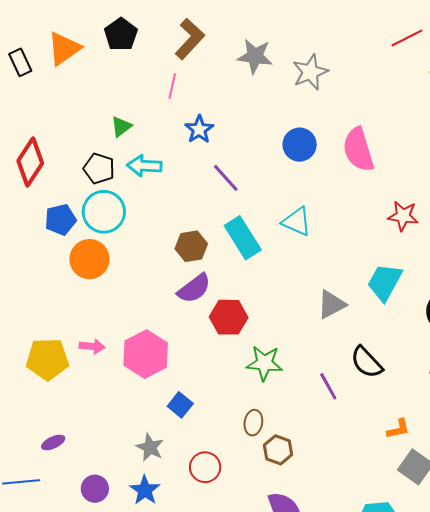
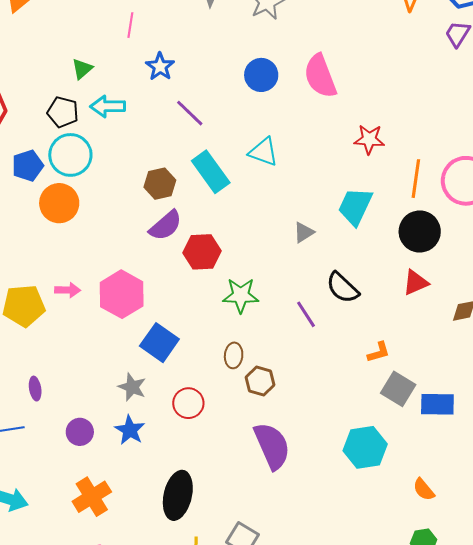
gray triangle: (331, 304) -> (304, 232), size x0.7
blue square: (180, 405) -> (159, 343), size x1.5
purple ellipse: (53, 442) -> (35, 389), turned -70

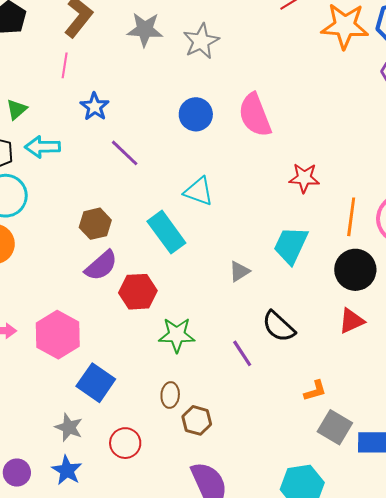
cyan rectangle: (211, 172) -> (166, 232), moved

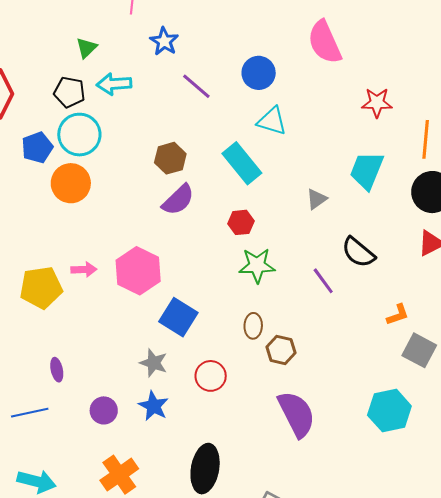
blue circle: (196, 114) -> (259, 73), moved
red hexagon: (138, 292) -> (241, 222), moved, size x0.7

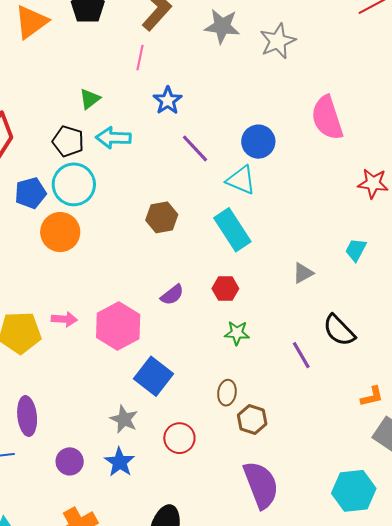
cyan triangle: (272, 121) -> (241, 180), moved
cyan trapezoid: (367, 171) -> (356, 250), size x0.6
purple semicircle: (178, 200) -> (172, 295), moved, size x0.7
green star: (257, 265) -> (237, 333), size x0.7
purple ellipse: (57, 370) -> (27, 416), size x1.6

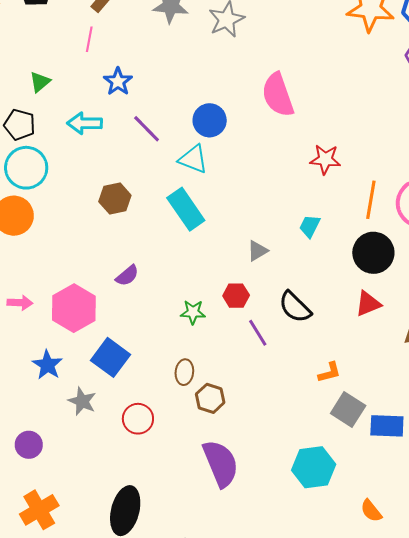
cyan arrow: (113, 138) -> (85, 123), moved
red hexagon: (225, 289) -> (236, 296), moved
blue star: (120, 462) -> (47, 365), moved

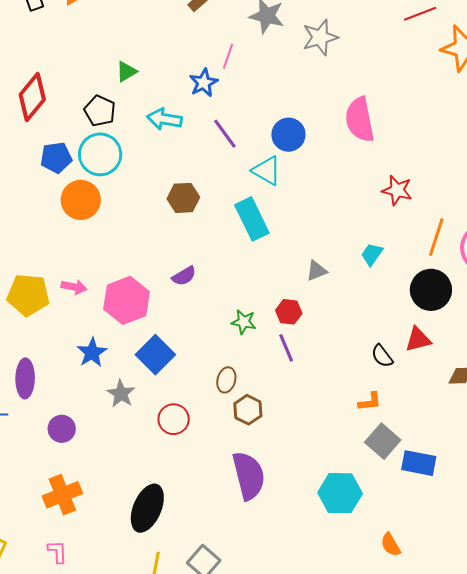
pink line: (89, 39) -> (228, 56), moved
black semicircle: (295, 307) -> (382, 356), moved, size x0.7
purple line: (258, 333) -> (286, 348), moved

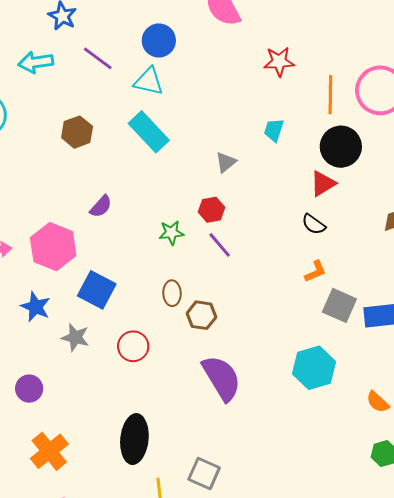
red triangle: (418, 339) -> (323, 184), moved

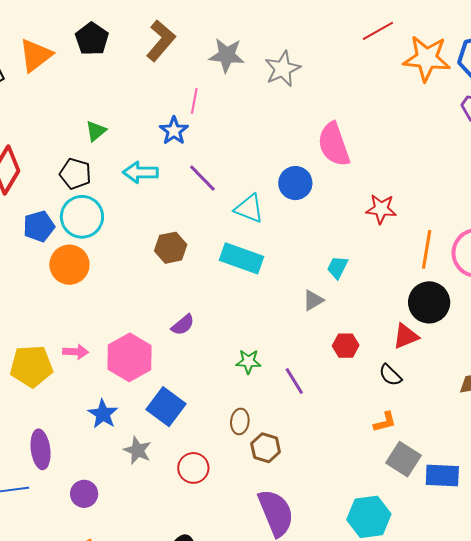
blue circle: (159, 40) -> (295, 183), moved
cyan trapezoid: (274, 130) -> (337, 267), moved
cyan rectangle: (149, 132) -> (242, 258), turned -36
red hexagon: (211, 210) -> (346, 346), moved

